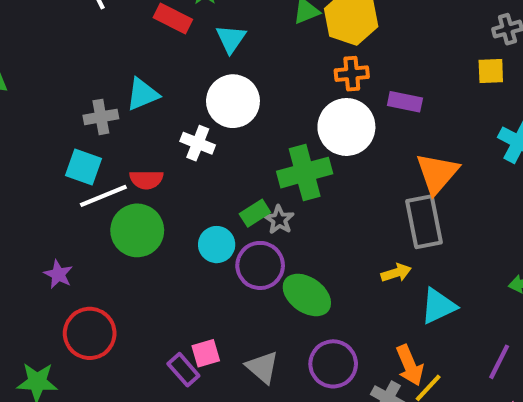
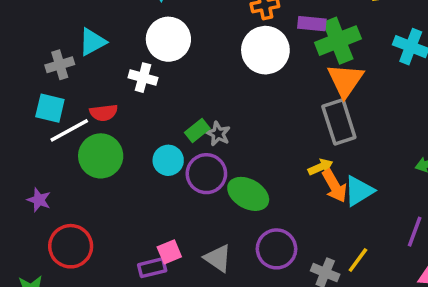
green cross: (305, 173) -> (338, 41), moved
orange arrow: (410, 365) -> (335, 186), moved
purple rectangle: (183, 370) -> (152, 268), turned -56

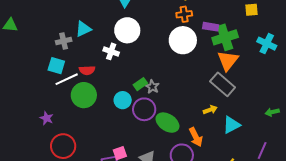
gray rectangle: (339, 122) -> (223, 84), turned -35
orange arrow: (335, 186) -> (196, 137), moved

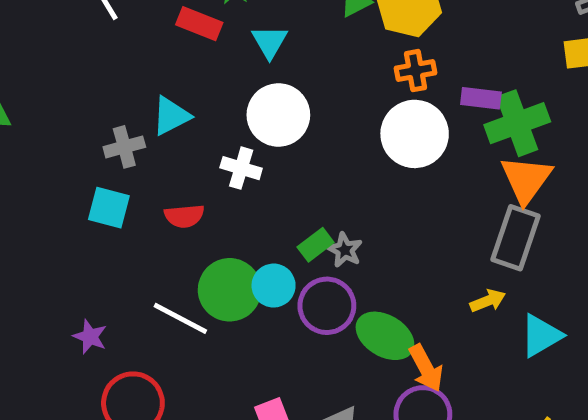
white line: (67, 79) -> (180, 318), moved, turned 55
gray rectangle: (223, 84) -> (516, 238), turned 70
green circle: (84, 95) -> (230, 290), moved
orange arrow: (196, 137) -> (426, 368), moved

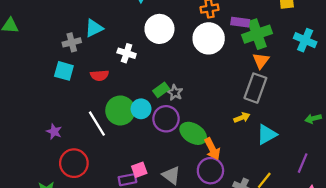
white circle: (278, 115) -> (159, 29), moved
orange triangle: (526, 179) -> (261, 61), size x0.7
white line: (180, 318) -> (97, 124), turned 30

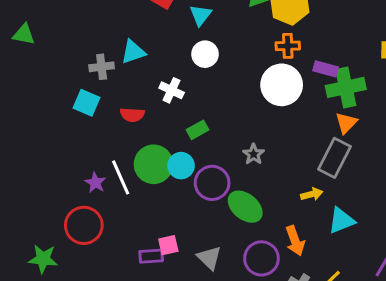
white circle: (159, 29) -> (205, 54), moved, size x0.7
green rectangle: (161, 90) -> (198, 130), moved
gray star: (175, 93) -> (254, 154), moved
purple star: (54, 132) -> (95, 183), moved
orange arrow: (212, 149) -> (295, 241), moved

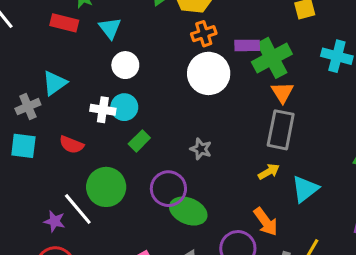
red semicircle: (132, 115) -> (71, 145), turned 35
cyan circle: (181, 166) -> (124, 107), moved
green ellipse: (245, 207) -> (188, 211), moved

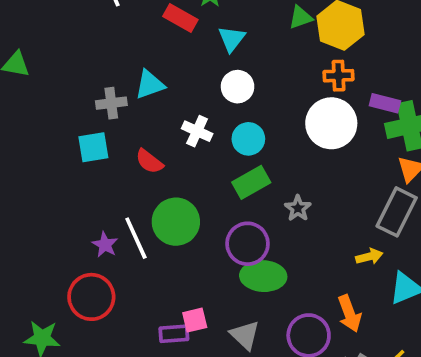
cyan circle: (124, 107) -> (248, 139), moved
green rectangle: (139, 141) -> (251, 182), moved, size x1.4
cyan square: (23, 146) -> (93, 147), turned -32
green ellipse: (188, 211) -> (263, 276), turned -36

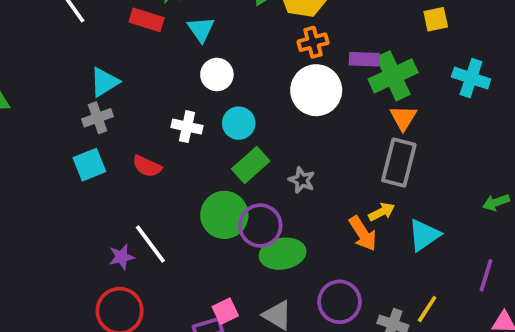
cyan triangle: (150, 85) -> (104, 82), moved
green circle: (176, 222) -> (224, 215), moved
purple star: (105, 245) -> (122, 257), turned -30
orange arrow: (349, 313) -> (363, 234), moved

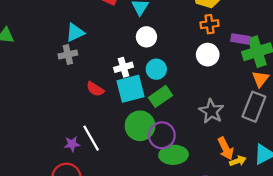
white circle: (316, 90) -> (208, 55), size x0.7
white cross: (187, 127) -> (124, 67), turned -36
cyan square: (89, 165) -> (130, 89), moved, size x1.4
gray star: (302, 180) -> (211, 111), moved, size x1.5
yellow arrow: (382, 212) -> (238, 161), moved

